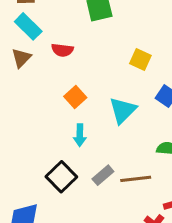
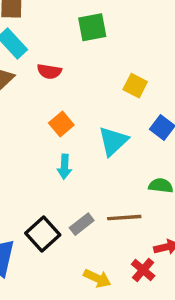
gray rectangle: (103, 175) -> (82, 224), moved
black square: (61, 177) -> (43, 234), moved

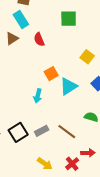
red semicircle: (49, 71) -> (39, 39), turned 48
orange square: (61, 124) -> (51, 74), moved
brown line: (124, 218) -> (67, 132), turned 30

